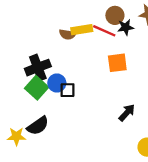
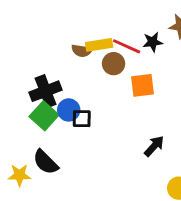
brown circle: (115, 15) -> (114, 64), moved
black semicircle: (38, 126) -> (46, 162), turned 80

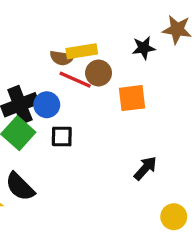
red line: (127, 46) -> (75, 80), moved
blue circle: (69, 110) -> (47, 105), moved

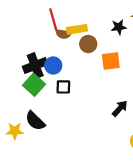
red line: (75, 80) -> (53, 19), moved, turned 50

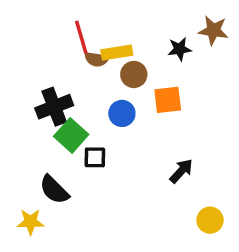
blue circle: (53, 65) -> (122, 113), moved
green square: (34, 85) -> (71, 135), moved
black square: (63, 87) -> (95, 157), moved
yellow star: (15, 131) -> (30, 222), moved

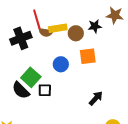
brown circle: (134, 74) -> (76, 33), moved
black cross: (54, 107) -> (21, 38), moved
black semicircle: (54, 190) -> (21, 90), moved

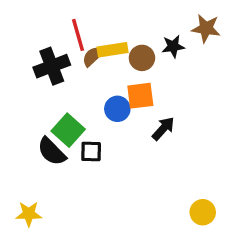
brown semicircle: (46, 32) -> (93, 56), turned 128
orange square: (88, 56) -> (140, 96), moved
black arrow: (96, 98) -> (163, 129), moved

